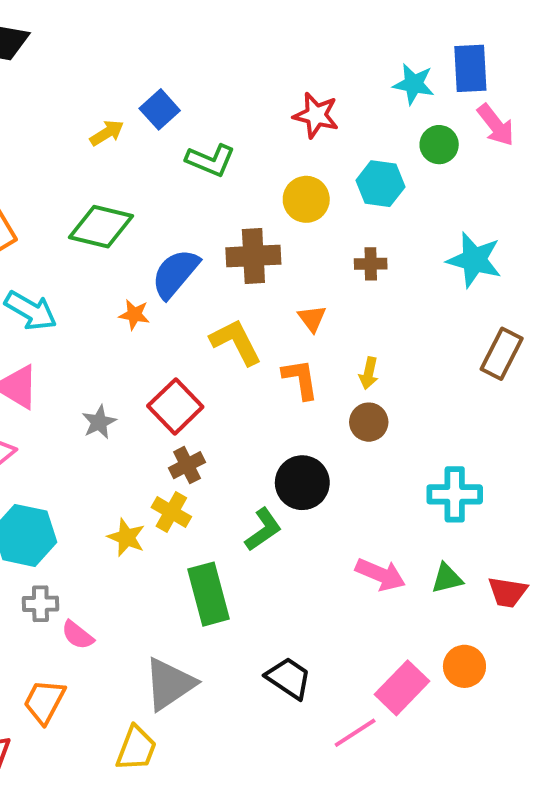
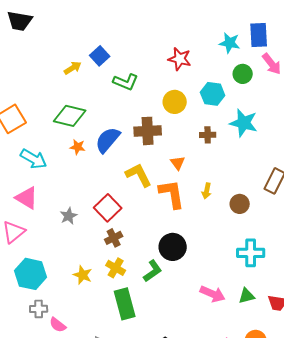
cyan star: (474, 260) -> (244, 123), moved
orange star: (134, 315) -> (78, 147), moved
orange L-shape: (300, 379) -> (172, 194), size x1.4
brown circle: (369, 422) -> (240, 204), moved
yellow cross: (171, 512) -> (116, 268), moved

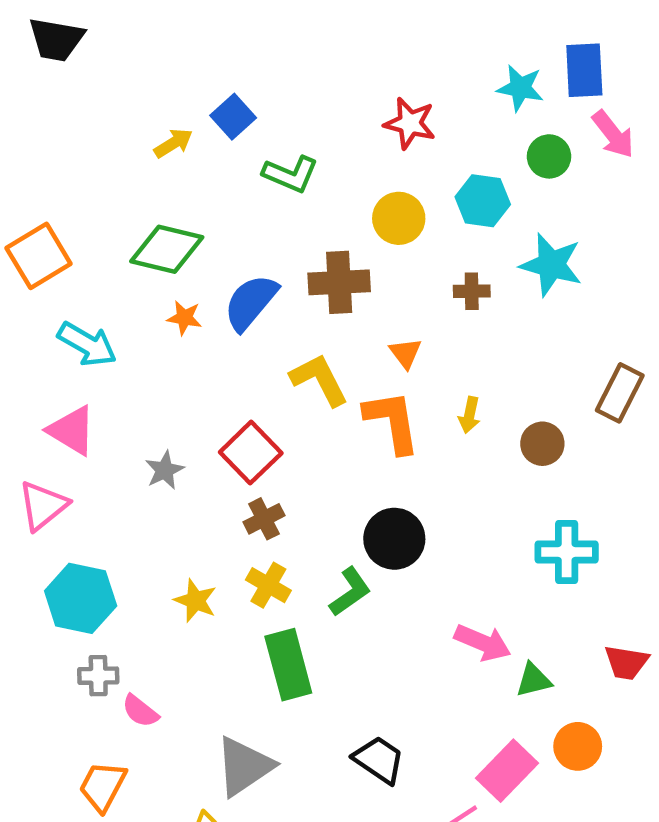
green triangle: (247, 296) -> (534, 680), moved

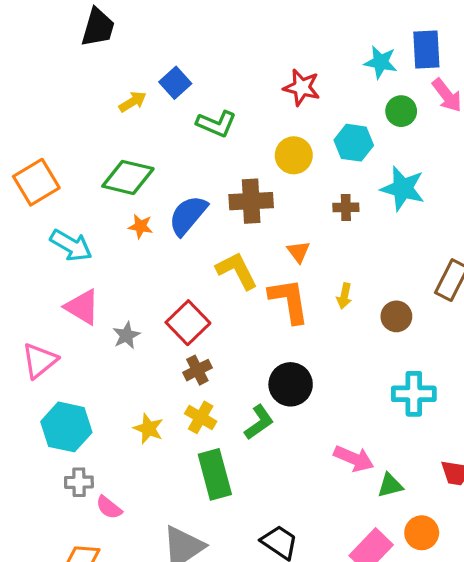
black trapezoid: (56, 39) -> (98, 27), moved, turned -84
pink triangle: (72, 430) -> (82, 307), moved

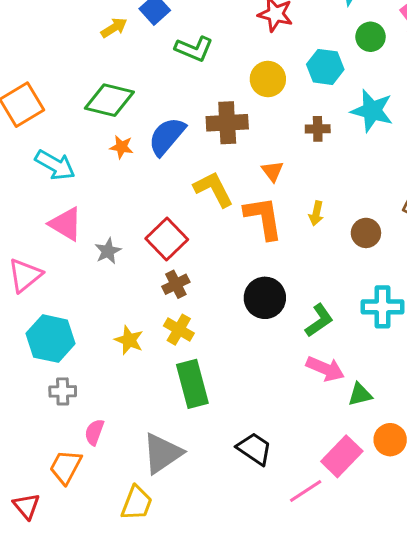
green L-shape: (259, 422) -> (319, 320), moved
pink semicircle: (109, 508) -> (94, 432), moved, turned 72

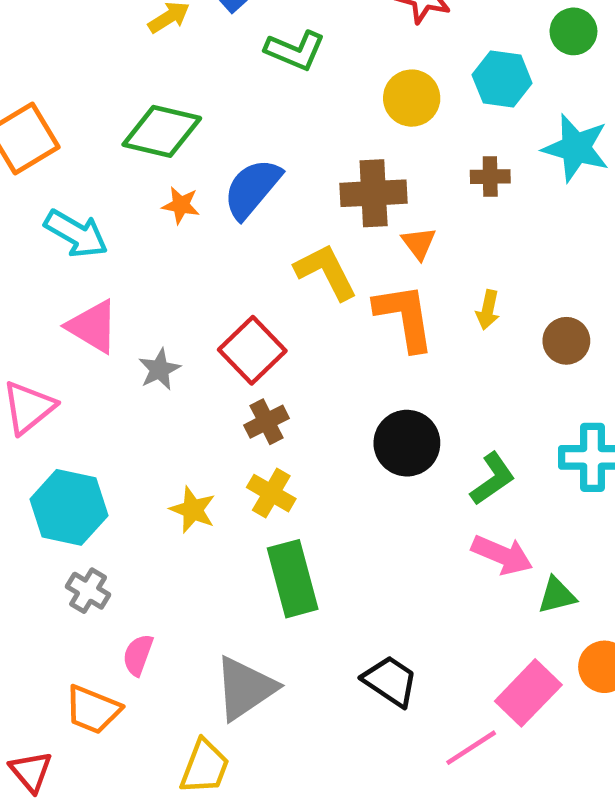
brown cross: (227, 123) -> (374, 193), moved
gray cross: (63, 391) -> (88, 591), turned 32
orange trapezoid: (66, 467) -> (93, 710), turned -96

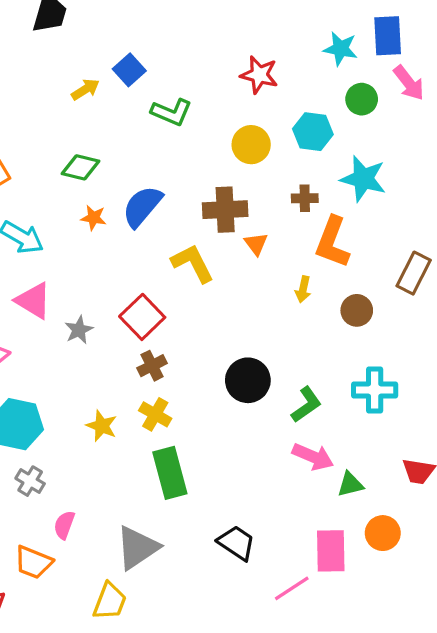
green diamond: (162, 131) -> (80, 167), size x0.7
orange L-shape: (405, 317) -> (332, 242), moved, turned -150
pink rectangle: (528, 693) -> (331, 551), turned -45

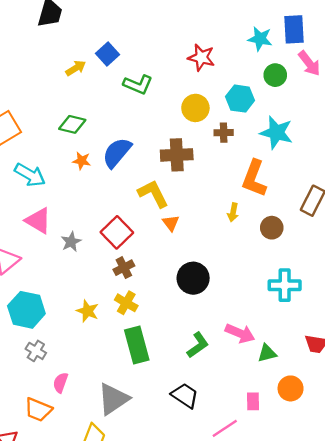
brown cross: (305, 198) -> (224, 133), moved
orange triangle: (256, 244) -> (171, 223), moved
green L-shape: (306, 405) -> (198, 345), moved
pink rectangle: (331, 551) -> (253, 401), size x0.6

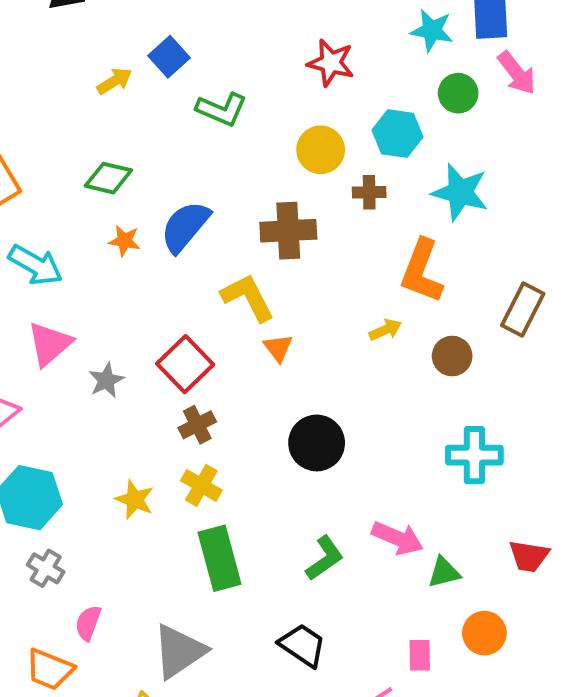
yellow arrow: (233, 212) -> (385, 330), turned -126
pink triangle: (38, 221) -> (50, 344), turned 48

